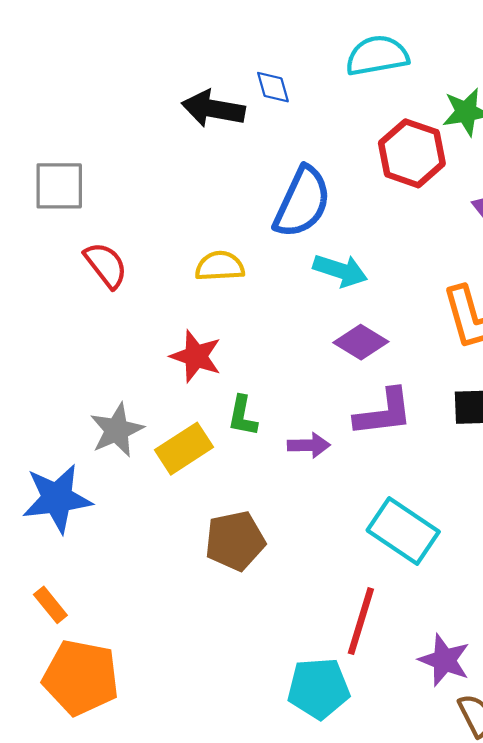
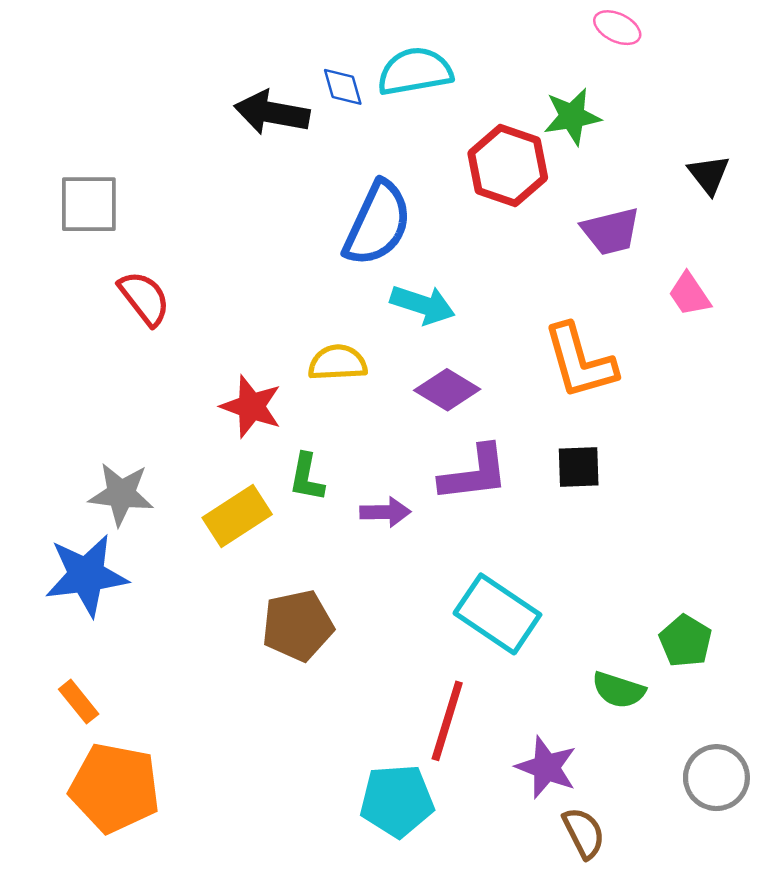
cyan semicircle: (377, 56) -> (415, 71), moved
yellow semicircle: (220, 266) -> (338, 363), moved
gray star: (117, 430) -> (121, 494), moved, turned 30

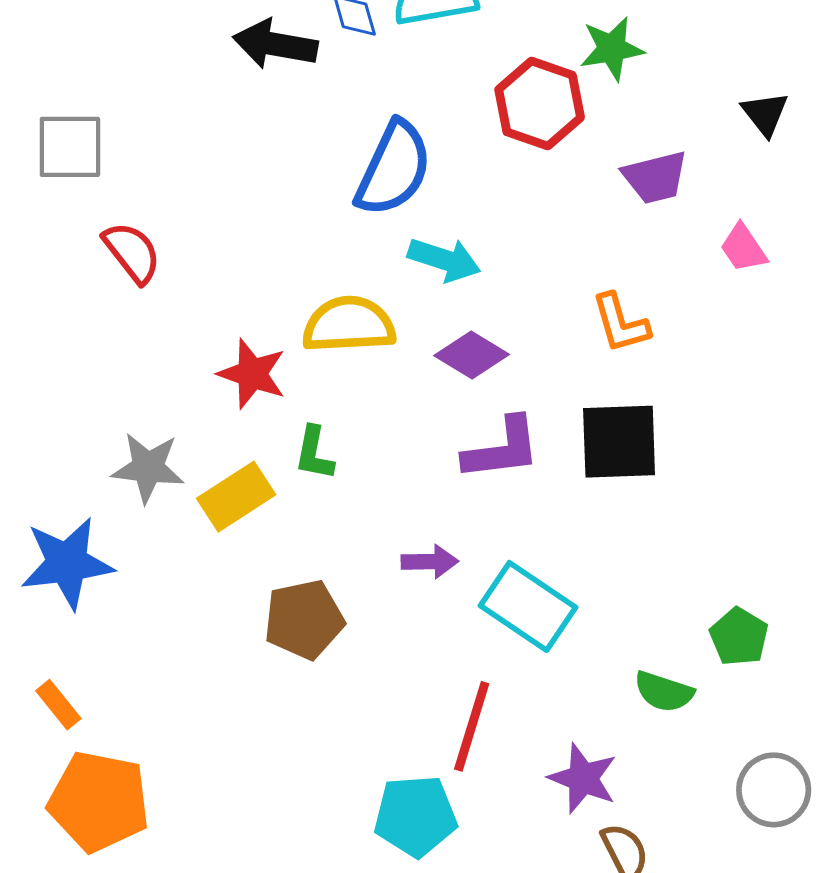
orange L-shape: (580, 361) -> (620, 323), size x0.7
yellow semicircle: (338, 363) -> (349, 325), size x1.4
black square: (579, 467) -> (619, 442), size x1.6
gray star: (121, 494) -> (148, 468), moved
purple arrow: (385, 512) -> (430, 562), moved

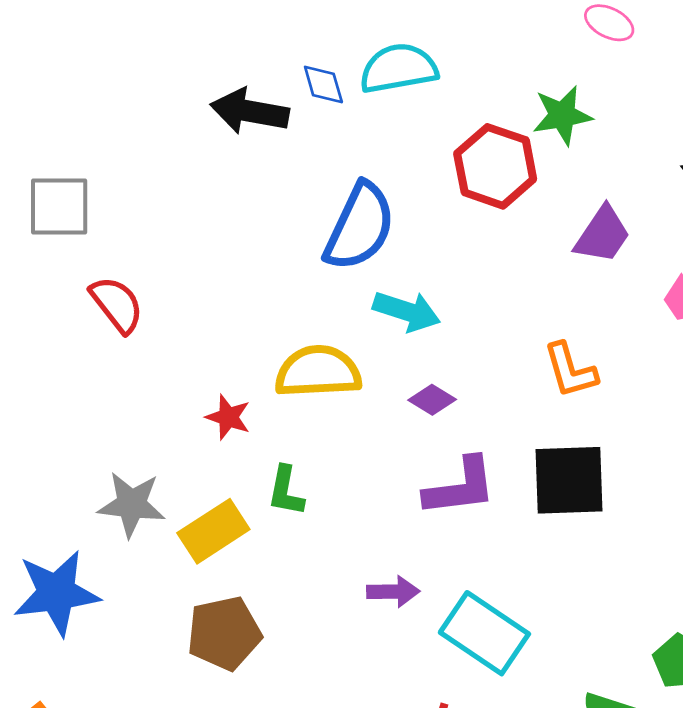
purple trapezoid: (655, 177) -> (602, 235), turned -42
purple diamond: (472, 355) -> (432, 400), size x0.7
red star: (252, 374) -> (228, 417), size x0.7
brown pentagon: (304, 619) -> (224, 633), moved

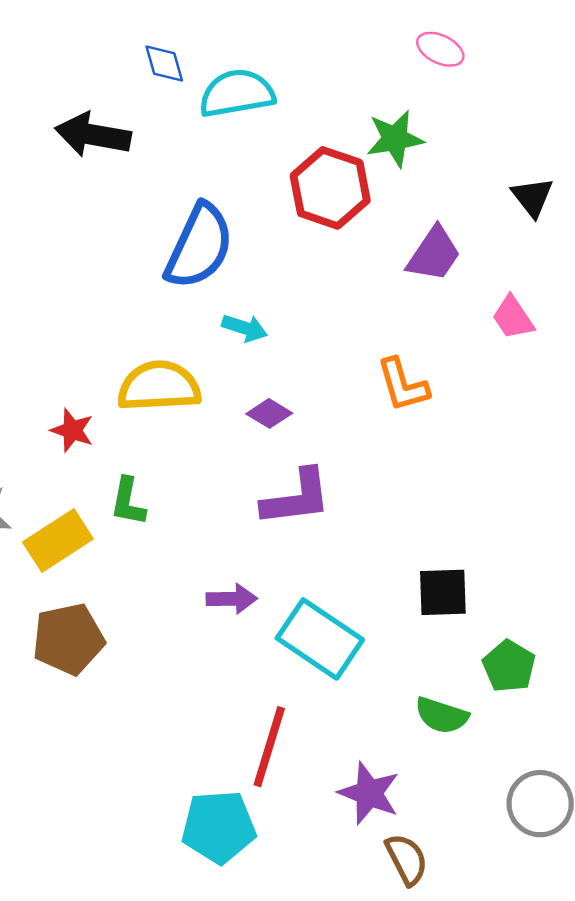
blue diamond: (323, 84) -> (164, 64), moved
cyan arrow: (407, 311) -> (245, 328), size x0.7
black square: (569, 480) -> (443, 592), moved, size x0.7

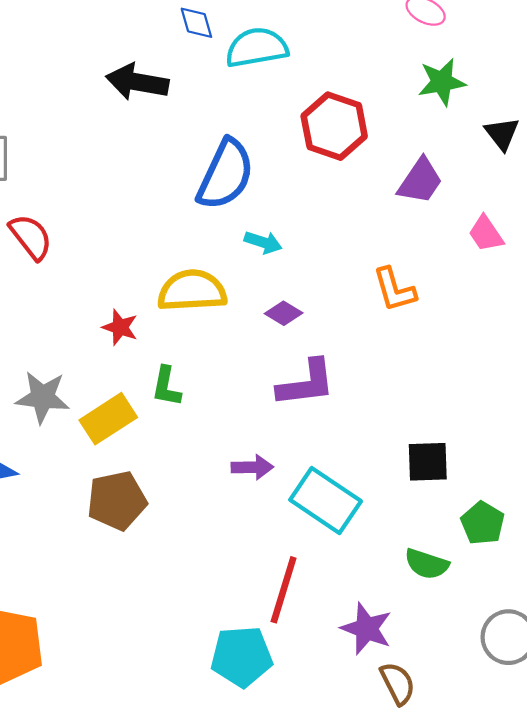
green star: (395, 139) -> (442, 82), moved

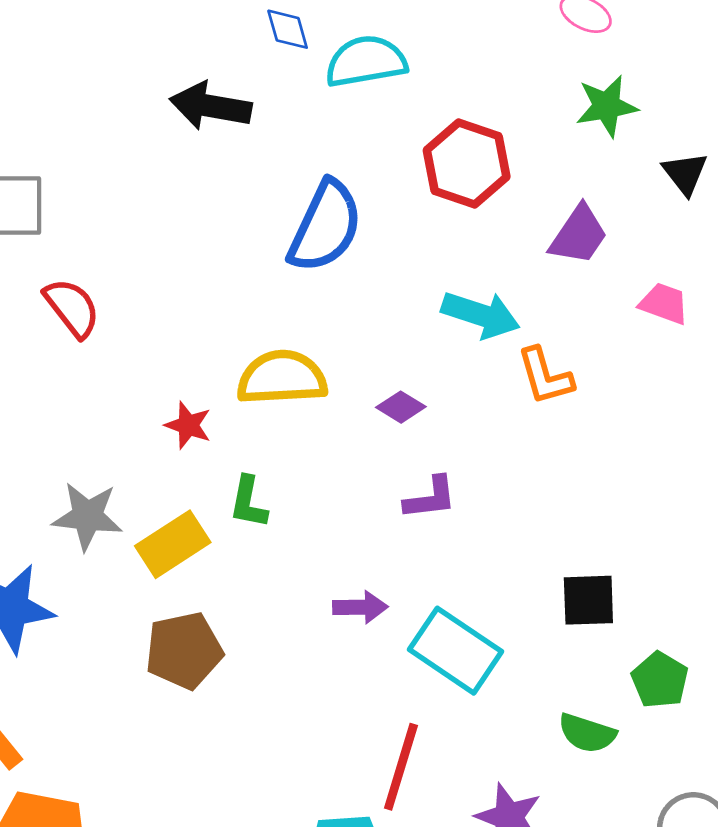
pink trapezoid: (486, 234) -> (664, 303), turned 144
cyan arrow: (263, 242) -> (481, 315), moved, size x1.6
purple L-shape: (306, 383) -> (430, 498), size x0.7

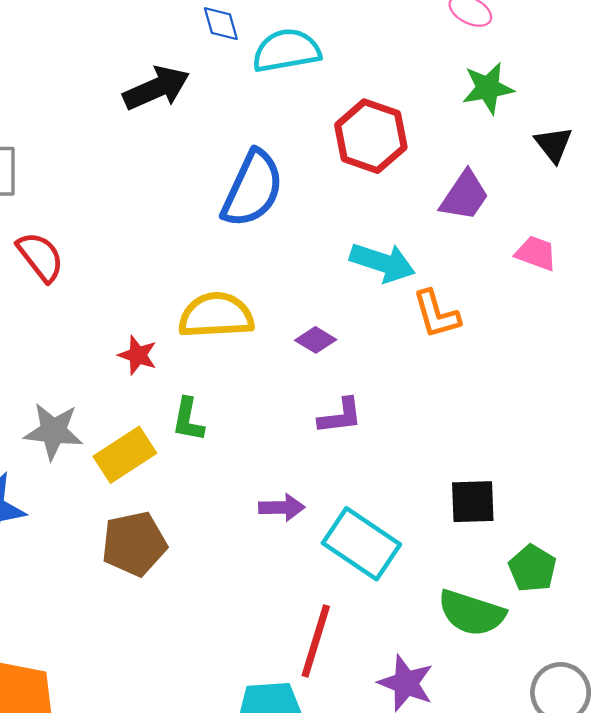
black arrow: (211, 106) -> (156, 88), turned 146
green semicircle: (587, 733) -> (472, 613), size x1.4

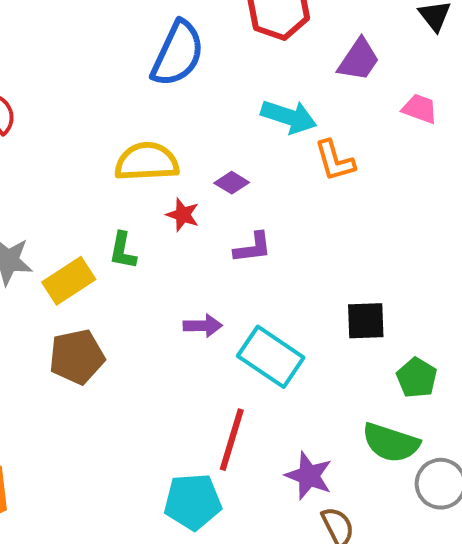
red star: (138, 355) -> (183, 215), moved
green semicircle: (472, 613) -> (391, 443), moved

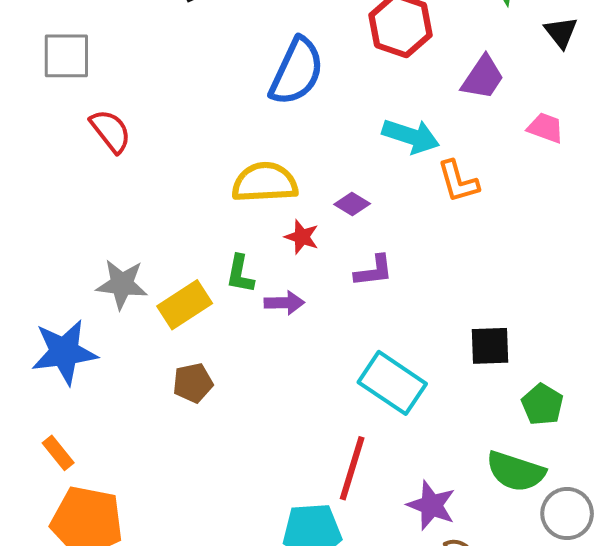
purple arrow: (203, 326) -> (284, 303), moved
brown pentagon: (77, 357) -> (193, 383), size x0.7

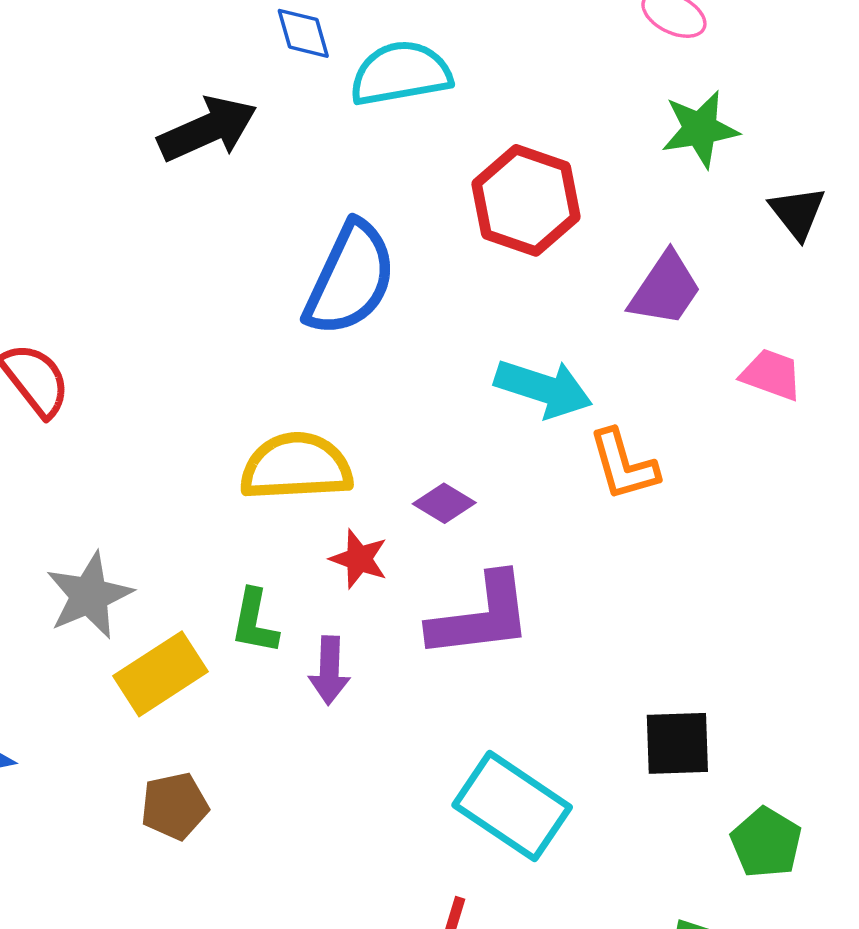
purple L-shape: (374, 271) -> (481, 616), size x1.6
gray star: (122, 284) -> (89, 595), moved, turned -30
purple arrow: (284, 303) -> (329, 670), turned 93

